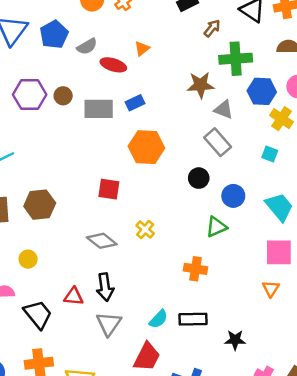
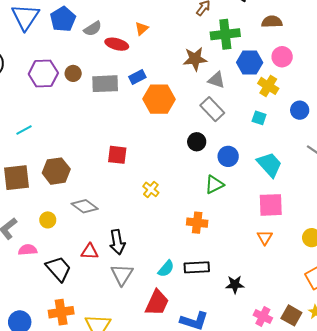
orange hexagon: (146, 147) -> (159, 99), moved
gray diamond: (102, 241) -> (85, 206), moved

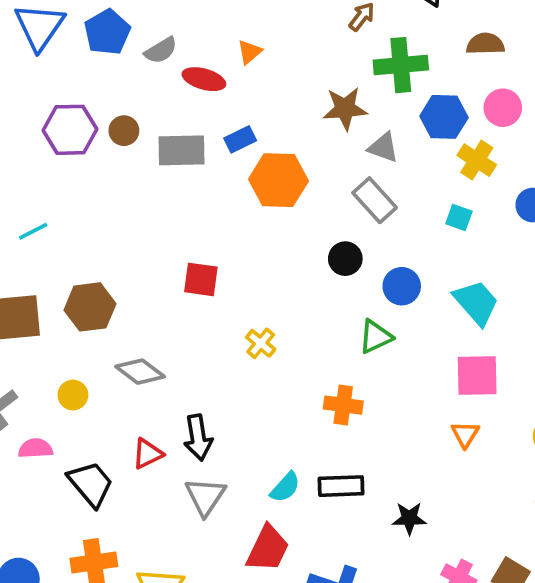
red triangle: (90, 252) -> (148, 454), turned -30

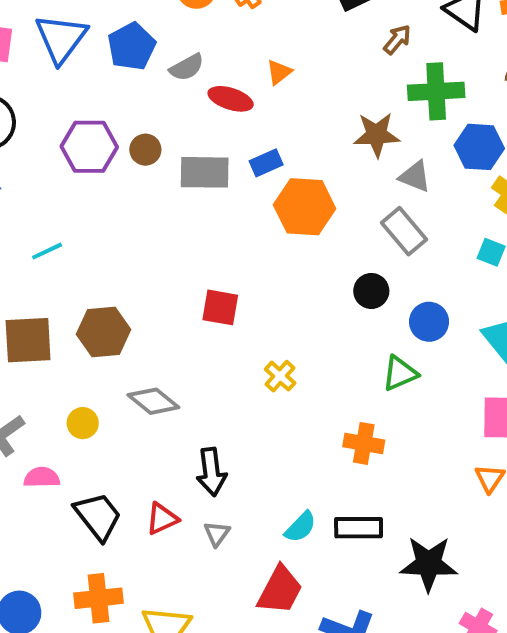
red triangle: (148, 454) -> (162, 519), moved
gray triangle: (205, 496) -> (217, 534), size x0.6
black star: (409, 518) -> (429, 564), size x1.6

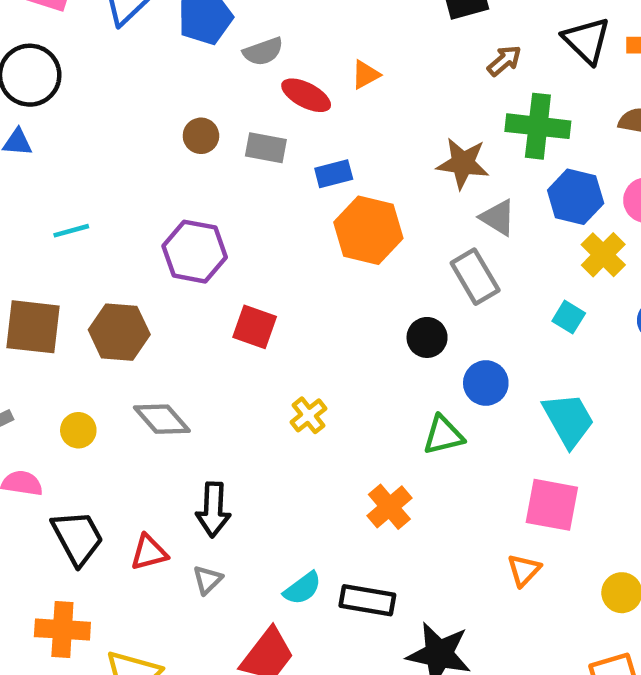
purple hexagon: (89, 147) -> (195, 252), moved
gray rectangle: (205, 172) -> (266, 148), moved, size x0.7
orange cross: (364, 443) -> (389, 507), turned 30

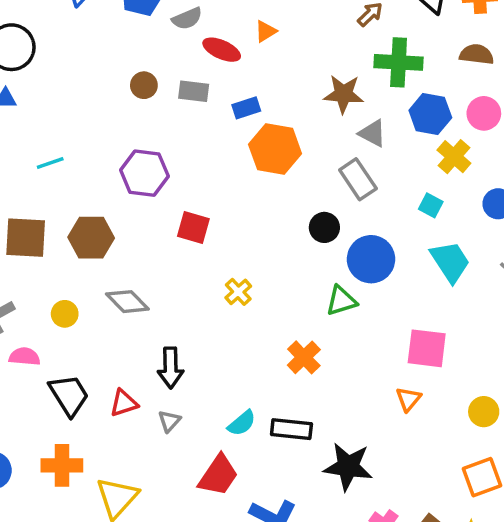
blue circle: (486, 383) -> (371, 259), size x1.4
cyan trapezoid: (568, 420) -> (450, 262), moved

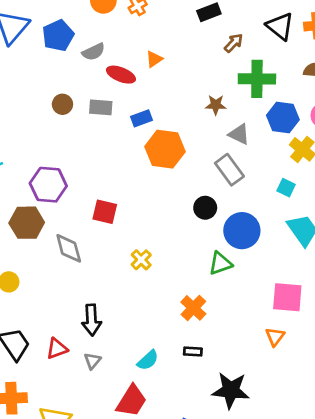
brown star: (343, 94) -> (216, 105), size x0.7
purple hexagon: (144, 173) -> (48, 185), moved
gray diamond: (127, 302) -> (69, 248), moved, turned 32
black rectangle: (291, 429) -> (193, 352), moved, size x0.6

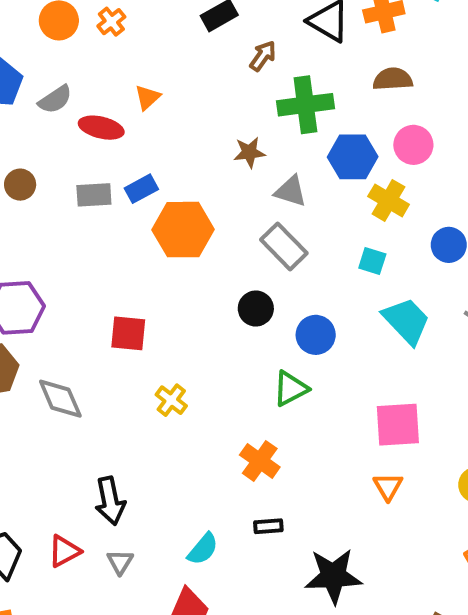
gray rectangle: (101, 107) -> (94, 195), moved
red square: (105, 212) -> (128, 333), moved
blue circle: (242, 231) -> (316, 335), size x0.7

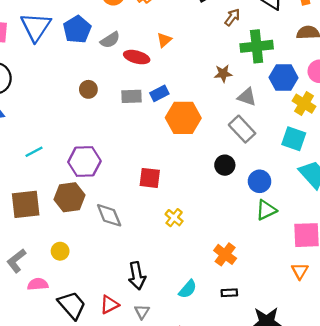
cyan square: (372, 261) -> (294, 139), size x1.5
green triangle: (290, 388) -> (266, 210), moved
cyan semicircle: (203, 549) -> (188, 289), moved

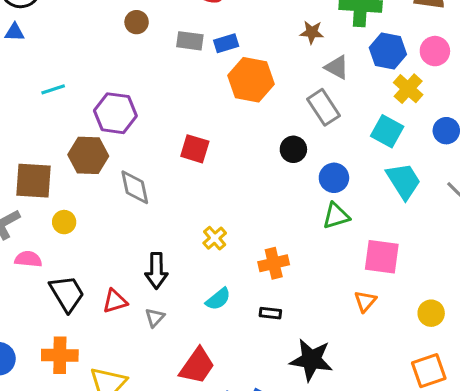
brown square: (26, 204) -> (34, 181), moved
yellow cross: (174, 218) -> (215, 238), moved
orange cross: (225, 254) -> (274, 263), turned 30

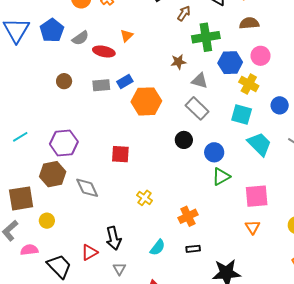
yellow cross: (215, 238) -> (145, 198), moved
red triangle: (115, 301) -> (89, 252), moved

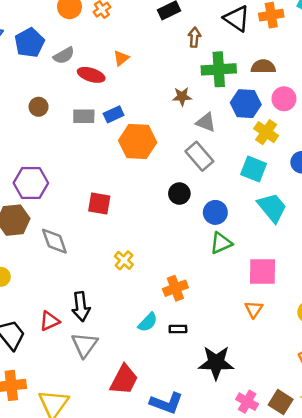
brown arrow: (184, 13) -> (194, 37), turned -35
brown semicircle: (249, 23) -> (263, 67), moved
cyan semicircle: (158, 247) -> (148, 322), moved
gray triangle: (119, 269) -> (85, 345), size x1.6

